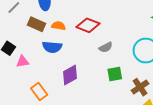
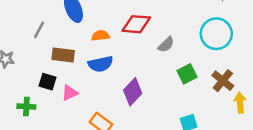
brown rectangle: (36, 24) -> (63, 55), moved

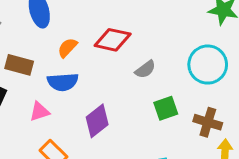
orange semicircle: (100, 36) -> (67, 48), turned -48
brown cross: (223, 81) -> (208, 122), turned -30
pink triangle: (70, 93) -> (39, 112), moved

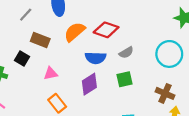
orange semicircle: (67, 48) -> (75, 32), size x1.5
blue semicircle: (63, 82) -> (95, 58), moved
green square: (166, 108) -> (124, 79), moved

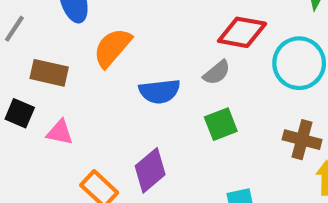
red diamond: (106, 30) -> (242, 32), moved
pink triangle: (51, 73) -> (60, 132), moved, turned 32
purple diamond: (89, 84) -> (150, 170), moved

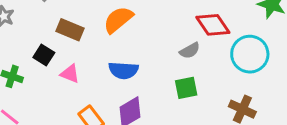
red diamond: (242, 32) -> (213, 25), turned 36
blue semicircle: (160, 91) -> (123, 70), moved

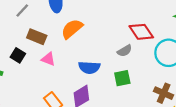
blue semicircle: (123, 70) -> (89, 67), moved
pink triangle: (70, 74) -> (48, 59), moved

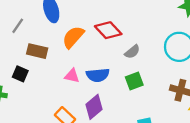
red diamond: (141, 32) -> (108, 30), moved
pink triangle: (48, 59) -> (72, 76), moved

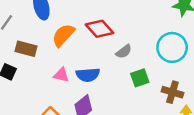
green square: (134, 81) -> (140, 78), moved

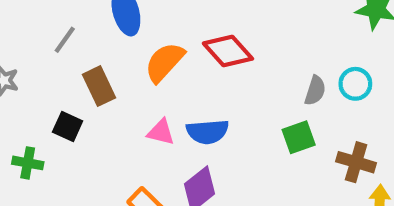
cyan circle: (172, 47) -> (355, 84), size x0.6
brown rectangle: (26, 49) -> (99, 86), turned 50
gray semicircle: (124, 51) -> (315, 91), moved, turned -35

